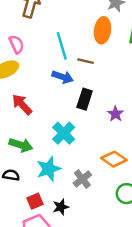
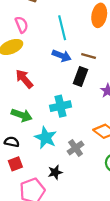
brown line: (85, 61) -> (89, 56), moved
cyan cross: (64, 133) -> (60, 106), turned 30
cyan star: (49, 169) -> (46, 138), turned -30
red square: (35, 201) -> (15, 164), moved

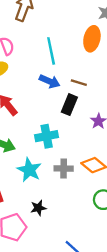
gray cross: (76, 148) -> (64, 168), moved, turned 35

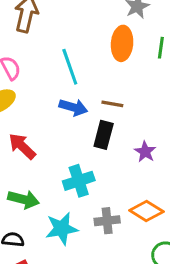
cyan star: (29, 170) -> (62, 229), turned -30

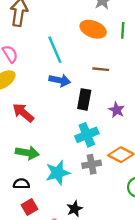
orange ellipse: (122, 43) -> (93, 29), turned -70
brown line: (112, 104) -> (101, 69), moved
cyan cross: (79, 181) -> (87, 135), moved

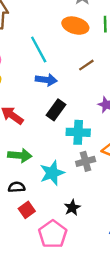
brown line: (101, 69) -> (86, 65), turned -35
black rectangle: (84, 99) -> (56, 110), moved, turned 30
cyan cross: (87, 135) -> (78, 132), turned 30

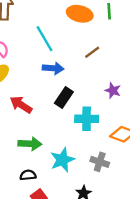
gray cross: (86, 161) -> (100, 162), moved, turned 36

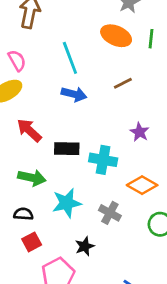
black rectangle: (64, 98) -> (67, 149), moved, turned 48

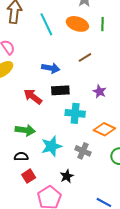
cyan line: (70, 58) -> (46, 24), moved
red arrow: (29, 130) -> (33, 97), moved
black rectangle: (67, 149) -> (60, 90), moved

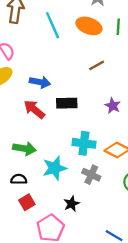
blue arrow: (51, 68) -> (40, 82), moved
cyan cross: (75, 113) -> (84, 143), moved

